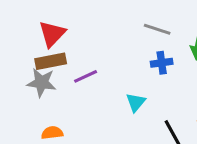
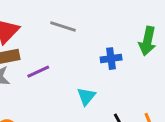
gray line: (157, 29) -> (63, 27), moved

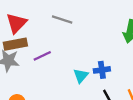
blue cross: (111, 59) -> (102, 70), moved

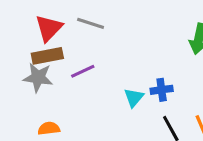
gray line: (62, 20) -> (91, 23), moved

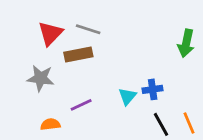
brown rectangle: (47, 56) -> (78, 54), moved
purple line: (83, 71) -> (81, 105), moved

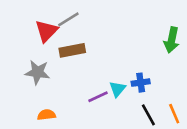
gray line: (88, 29) -> (68, 19), moved, turned -50
purple line: (81, 105) -> (98, 97), moved

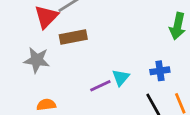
blue cross: (141, 83) -> (160, 71), moved

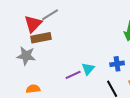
brown rectangle: (73, 37) -> (41, 38), moved

